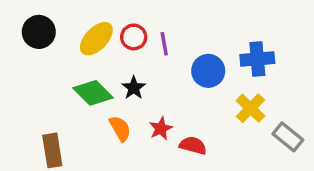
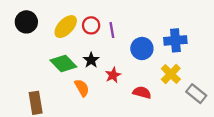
red star: (161, 128) -> (113, 75), moved
red semicircle: (193, 145) -> (142, 92), moved

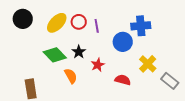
blue cross: (175, 40) -> (141, 26), moved

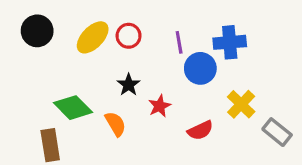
purple line: (97, 26) -> (179, 42), moved
green diamond: (55, 55) -> (73, 108), moved
red semicircle: (123, 80) -> (200, 130), turned 140

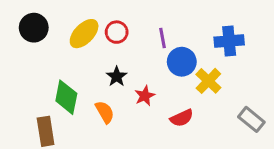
blue cross: (230, 42) -> (229, 41), moved
yellow cross: (241, 104) -> (208, 81), moved
green diamond: (73, 108) -> (66, 97), turned 56

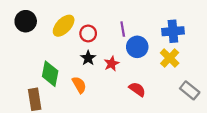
red circle: (117, 32) -> (88, 33), moved
yellow cross: (208, 81) -> (170, 58), moved
red star: (145, 96) -> (112, 64), moved
red semicircle: (182, 118) -> (137, 89), turned -120

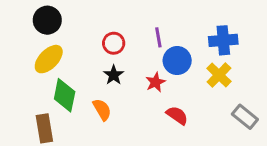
black circle: (26, 21) -> (47, 20), moved
yellow ellipse: (64, 26) -> (49, 59), moved
red star: (112, 64) -> (155, 82), moved

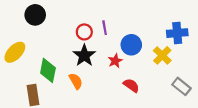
purple line: (158, 37) -> (105, 28), moved
blue cross: (223, 40) -> (177, 33), moved
yellow ellipse: (49, 59) -> (15, 52), moved
black star: (114, 75) -> (84, 55), size x1.5

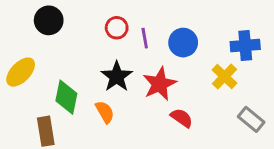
red circle: (84, 32) -> (117, 28), moved
blue circle: (131, 45) -> (183, 43), moved
red star: (115, 61) -> (160, 84), size x1.6

